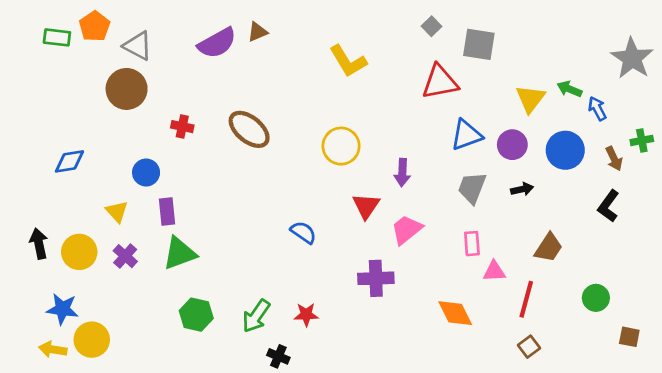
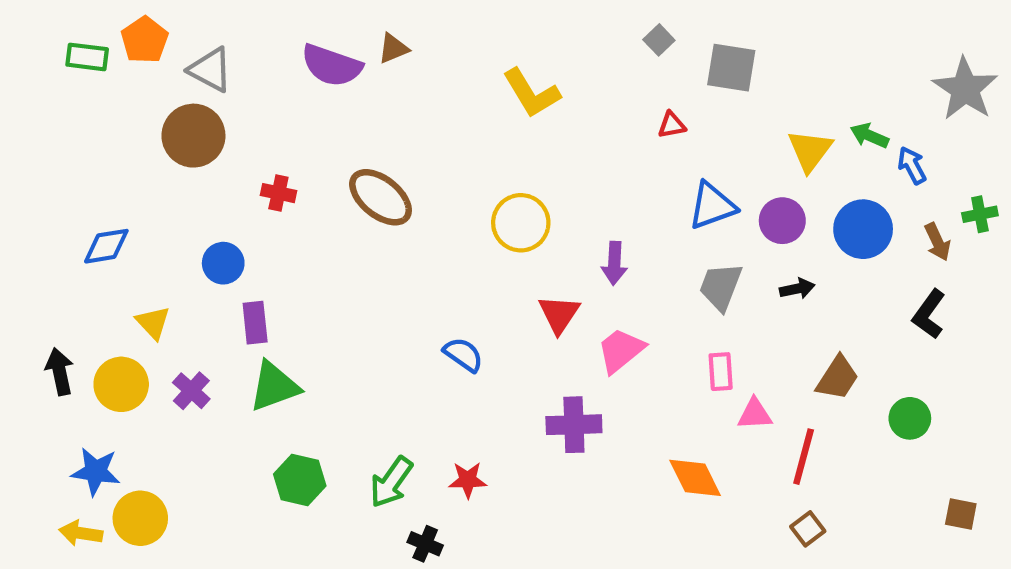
purple semicircle: (217, 43) -> (332, 65), turned 48
red triangle: (440, 82) -> (672, 125), size x0.5
yellow triangle: (117, 212) -> (153, 323), moved
green circle: (596, 298) -> (910, 418), moved

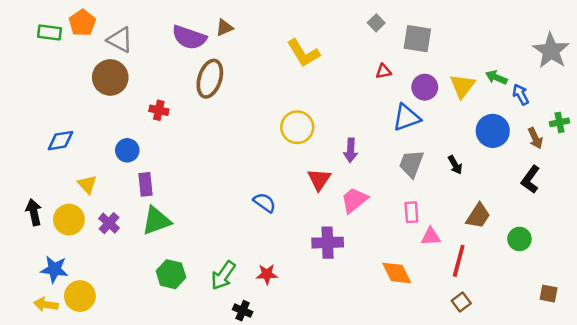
brown ellipse: (381, 197) -> (210, 79), moved, turned 69
purple circle: (782, 221) -> (425, 87), moved
black arrow: (797, 289) -> (455, 165), turned 72

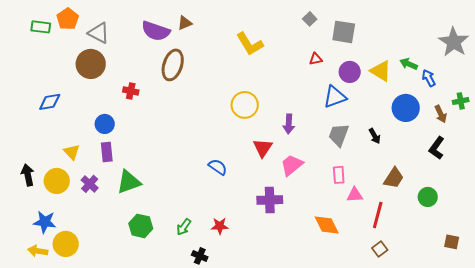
yellow triangle: (462, 86) -> (381, 71), turned -35
blue diamond: (60, 141) -> (50, 102), moved
purple rectangle: (145, 184) -> (107, 152), moved
green arrow: (223, 275) -> (184, 227), size x0.7

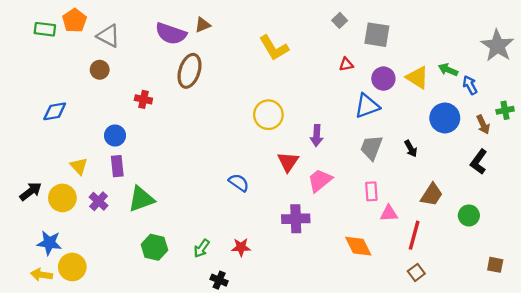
brown circle: (91, 64) -> (100, 70), size x0.6
black arrow: (28, 175) -> (31, 191), turned 65

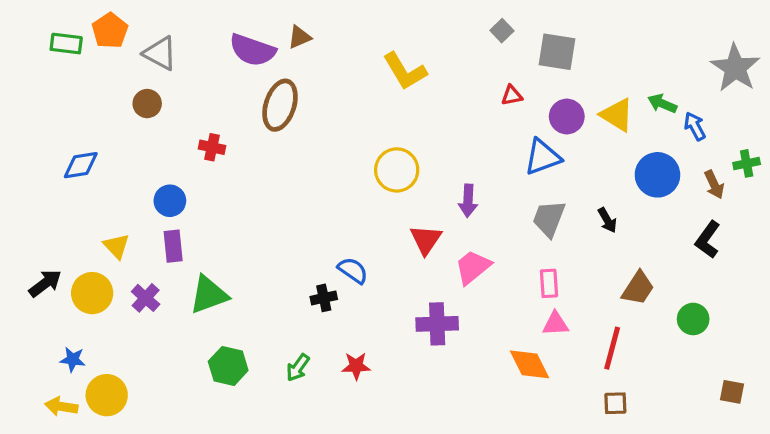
pink triangle: (389, 213) -> (555, 324), moved
blue star: (49, 243) -> (73, 359), size x0.7
brown square: (416, 272) -> (615, 403), turned 35
black cross: (219, 280) -> (324, 298), moved, turned -35

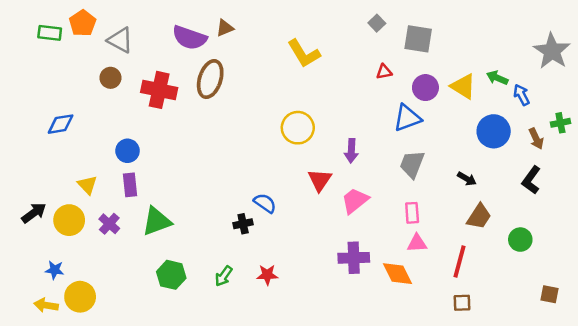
red cross: (212, 147) -> (159, 90), moved, size x1.8
black arrow: (607, 220) -> (467, 179), moved, turned -30
purple cross: (437, 324) -> (354, 258), moved

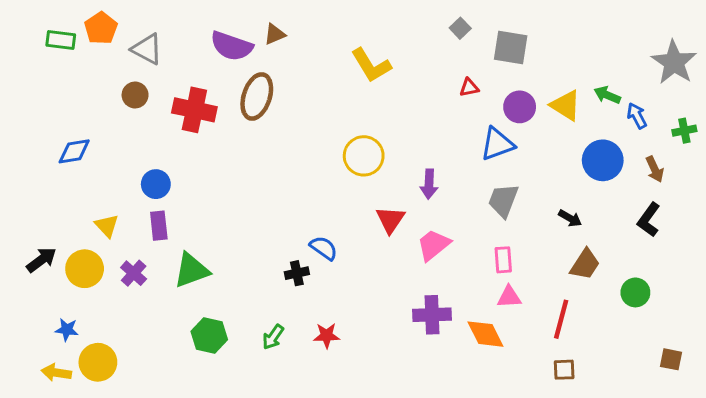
green cross: (560, 123) -> (684, 131), moved

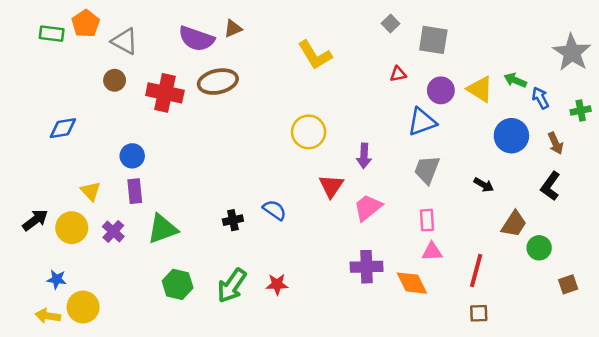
brown ellipse: (257, 96) -> (218, 82), turned 60
brown trapezoid: (585, 264) -> (514, 224), moved
black cross: (297, 273) -> (233, 220), moved
green arrow: (273, 337) -> (232, 286), size x1.6
brown square: (671, 359) -> (568, 284), moved, turned -30

